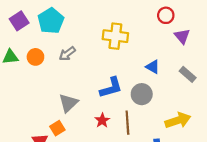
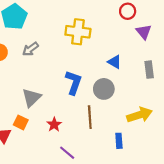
gray rectangle: (188, 74) -> (149, 70), turned 42
blue L-shape: (111, 88) -> (74, 82), turned -55
red star: (102, 120) -> (54, 125), moved
orange square: (57, 128) -> (21, 122), turned -32

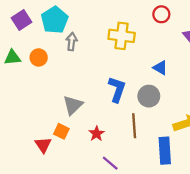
red circle: (128, 11) -> (161, 14), moved
gray arrow: (30, 49) -> (72, 42), moved, turned 133
blue rectangle: (119, 141) -> (165, 151), size x1.6

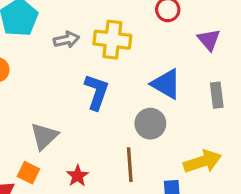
gray arrow: (72, 42) -> (66, 40), moved, turned 72
blue triangle: (160, 68) -> (166, 84), size x1.5
blue L-shape: (117, 89) -> (97, 92), moved

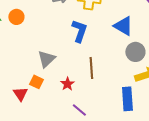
gray circle: (150, 124) -> (135, 52), moved
brown line: (130, 165) -> (91, 68), moved

